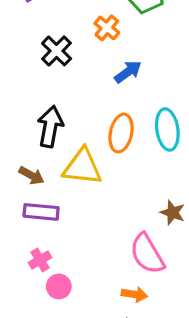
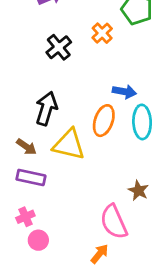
blue arrow: (128, 72) -> (124, 92), moved, turned 40
orange arrow: (134, 294) -> (100, 254), turned -66

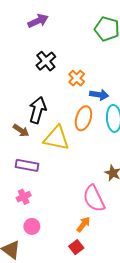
orange cross: (102, 33) -> (77, 78), moved
brown arrow: (27, 147) -> (21, 130), moved
pink circle: (38, 240) -> (32, 226), moved

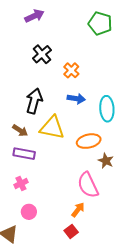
blue arrow: (99, 95) -> (76, 99), moved
orange ellipse: (83, 118) -> (89, 141), moved, turned 60
brown arrow: (21, 130) -> (20, 130), moved

